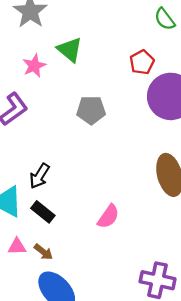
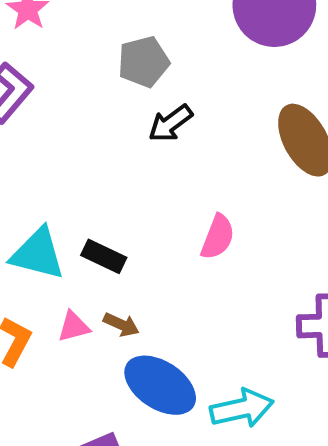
black arrow: (39, 176) -> (170, 123), moved, turned 35

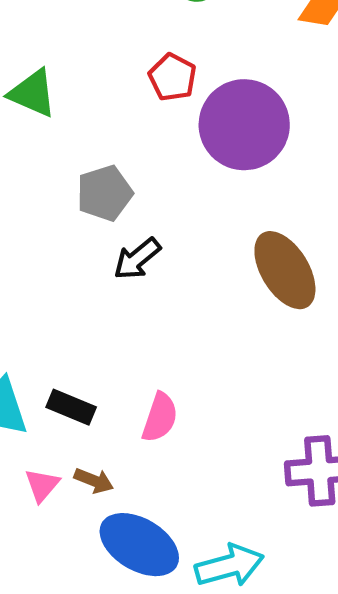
pink semicircle: (218, 237) -> (160, 417), moved
pink triangle: (74, 327) -> (42, 485), turned -32

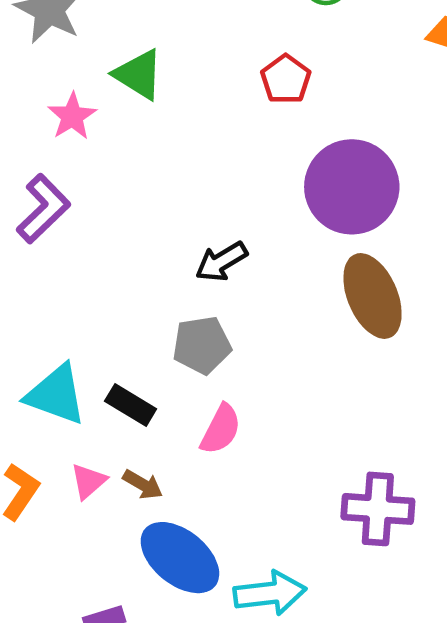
purple circle: (244, 125) -> (352, 187), moved
gray pentagon: (105, 193) -> (202, 345), moved

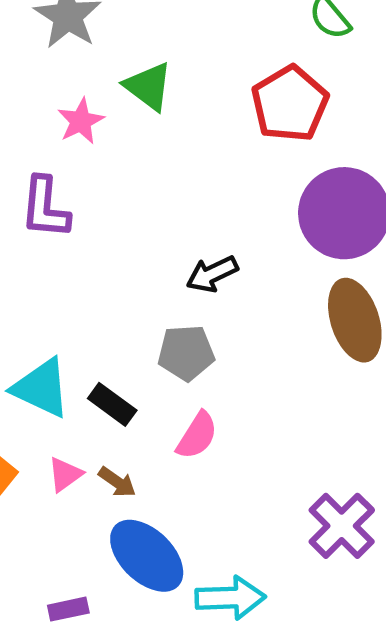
red pentagon: (286, 79) -> (290, 104), size x1.6
purple L-shape: (43, 209) -> (45, 208), turned 134
purple cross: (378, 509) -> (342, 526), turned 36

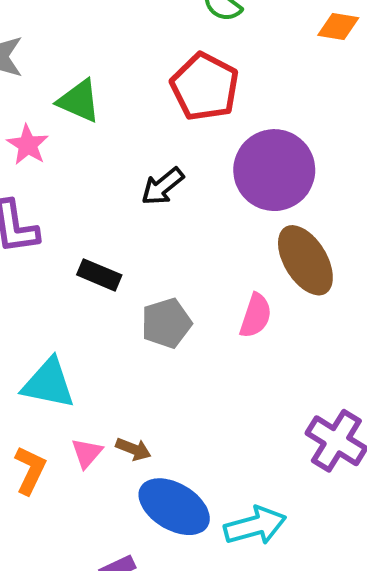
black arrow: (212, 274) -> (163, 186), moved
black rectangle: (112, 404) -> (99, 275), moved
pink semicircle: (197, 435) -> (256, 316), moved

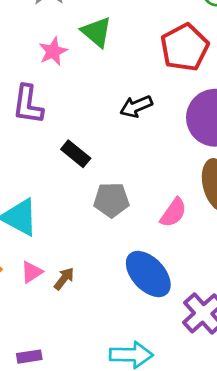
brown arrow: (133, 449) -> (64, 279), turned -90
blue ellipse: (174, 507) -> (148, 274), moved

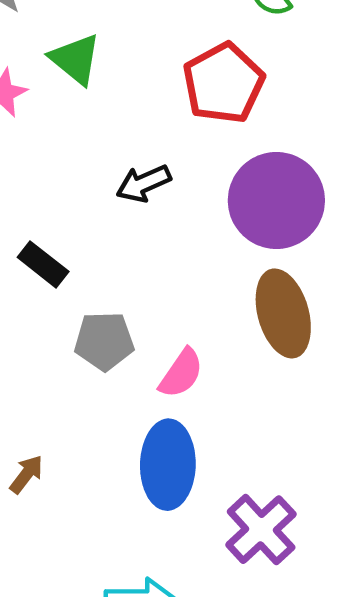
pink semicircle: (173, 213) -> (181, 373), moved
blue ellipse: (148, 274) -> (168, 465), turned 45

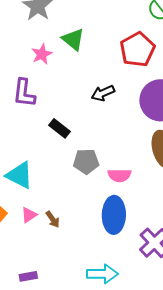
pink semicircle: (181, 373) -> (119, 175), turned 55
brown arrow: (26, 474) -> (53, 219), turned 108

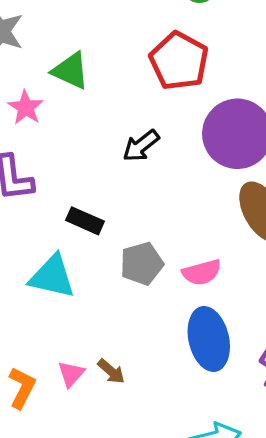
cyan triangle: (20, 175) -> (52, 277), moved

